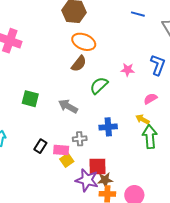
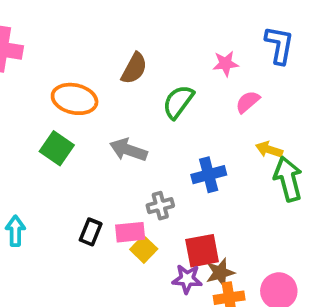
orange ellipse: (84, 42) -> (75, 99), moved
green square: (30, 99) -> (57, 148), turned 30
pink semicircle: (150, 99) -> (248, 102), moved
purple star: (87, 180) -> (187, 279), size x0.7

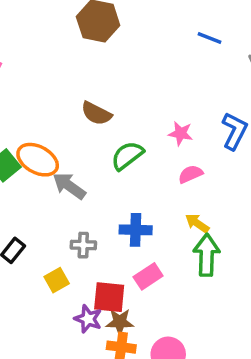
brown semicircle: (134, 68) -> (96, 113), turned 72
orange ellipse: (75, 99) -> (38, 160), moved
pink rectangle: (130, 232) -> (148, 276), moved, turned -44

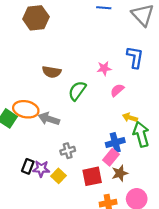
blue cross: (136, 230) -> (115, 142), moved
purple star: (88, 319) -> (41, 169), moved
brown star: (120, 322) -> (120, 173), moved

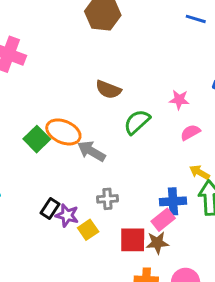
brown star: (120, 173) -> (157, 243), moved

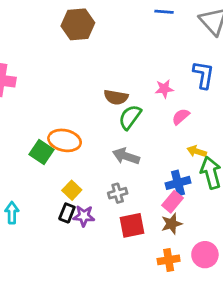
brown semicircle: (108, 89) -> (116, 97), moved
gray arrow: (91, 151) -> (126, 156), moved
yellow square: (88, 230) -> (72, 190), moved
red square: (133, 240) -> (132, 225), moved

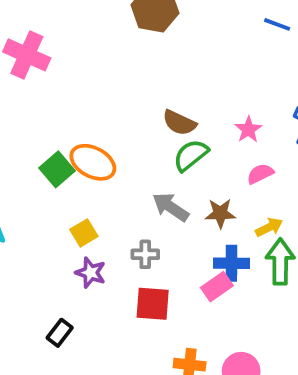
pink star: (164, 89) -> (248, 130), turned 30
yellow arrow: (197, 151) -> (269, 227), turned 120
black rectangle: (67, 213) -> (60, 333), moved
brown star: (172, 224) -> (220, 213), moved

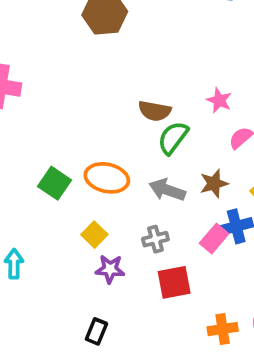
orange ellipse: (93, 162) -> (107, 178), moved
pink rectangle: (217, 287) -> (214, 239), moved

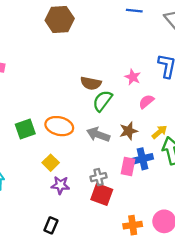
green square: (54, 183) -> (25, 129), turned 36
gray cross: (155, 239) -> (98, 177), moved
pink rectangle: (214, 239) -> (128, 166), turned -30
red square: (174, 282) -> (102, 194), turned 30

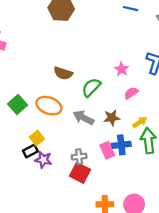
brown semicircle: (91, 83) -> (63, 73), moved
green square: (25, 129) -> (18, 104), turned -30
pink rectangle: (128, 166) -> (107, 150), turned -42
black rectangle: (51, 225) -> (30, 151), moved, turned 32

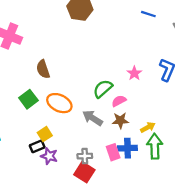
brown semicircle: (63, 73) -> (43, 69), moved, turned 48
pink semicircle: (131, 93) -> (119, 101), moved

